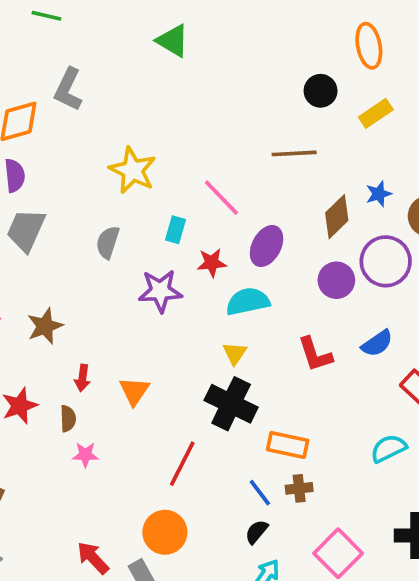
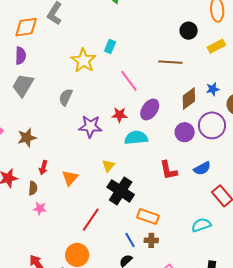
cyan rectangle: (175, 230) -> (110, 47), moved
yellow triangle: (235, 353) -> (108, 166), moved

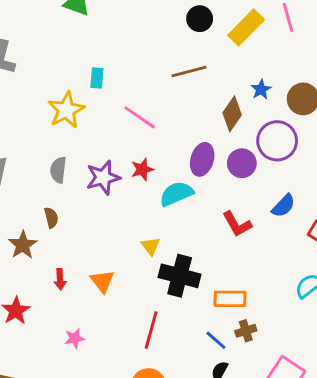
yellow rectangle: (216, 46) -> (246, 27), size x1.4
yellow star: (84, 61) -> (66, 110), turned 30
purple ellipse: (150, 109) -> (202, 159), moved
purple star: (90, 126) -> (103, 177), moved
brown semicircle: (33, 188) -> (51, 218), moved

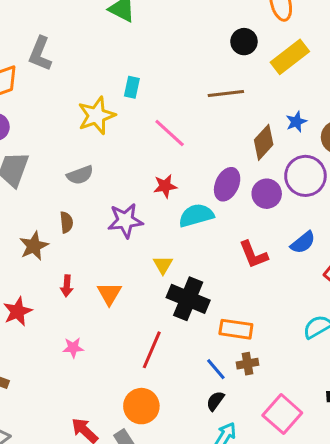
gray semicircle: (58, 170) -> (80, 175), turned -125
purple star: (103, 177) -> (125, 221), moved

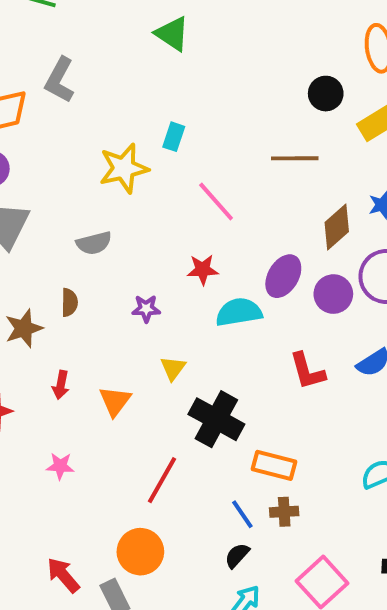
purple star: (125, 221) -> (146, 309), size x0.6
yellow triangle: (163, 265) -> (173, 368), moved

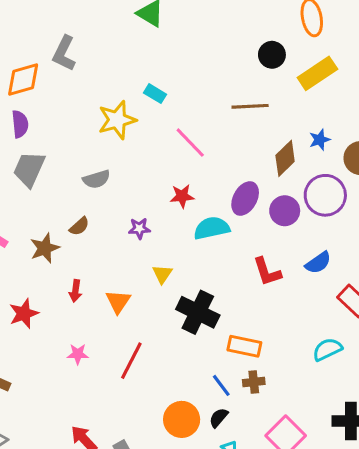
cyan rectangle: (174, 137) -> (155, 94), turned -75
brown semicircle: (69, 302) -> (79, 226), turned 50
red line: (162, 480) -> (131, 361), moved
orange circle: (140, 552) -> (182, 419), moved

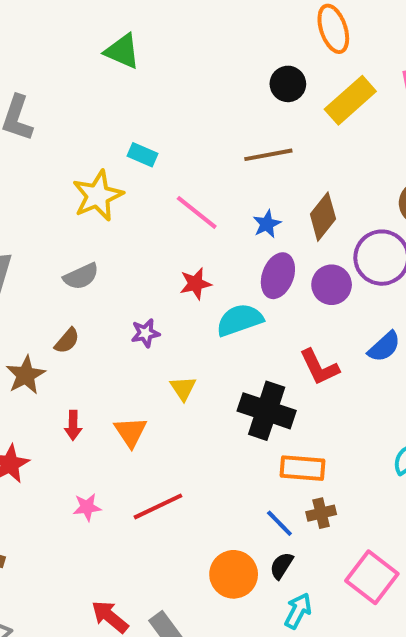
blue star: (320, 140) -> (267, 224), moved
black cross: (198, 312) -> (267, 411), moved
red line: (131, 361) -> (158, 506), turned 45

